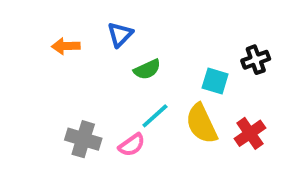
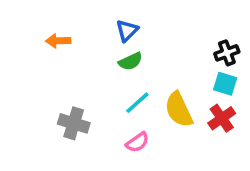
blue triangle: (120, 34) -> (127, 30), moved
cyan square: (215, 81) -> (225, 84), moved
pink semicircle: (132, 145) -> (137, 142), moved

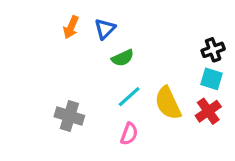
blue triangle: (127, 30) -> (105, 29), moved
orange arrow: (58, 41) -> (71, 27), moved, turned -65
pink semicircle: (137, 142) -> (129, 134), turned -35

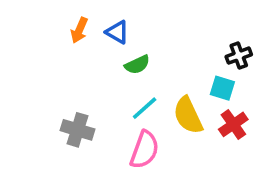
blue triangle: (105, 29) -> (117, 32), turned -45
cyan square: (211, 79) -> (222, 88), moved
pink semicircle: (129, 134) -> (145, 150), size x1.5

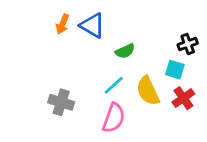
blue triangle: (117, 32) -> (92, 25), size x1.4
green semicircle: (137, 65) -> (125, 51), moved

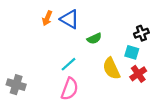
cyan line: (114, 85) -> (69, 64), moved
gray cross: (61, 102) -> (16, 85), moved
pink semicircle: (114, 118) -> (70, 89), moved

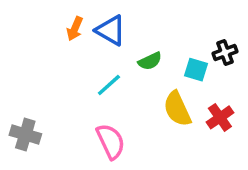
cyan square: (132, 52) -> (196, 70), moved
cyan line: (69, 64) -> (109, 85), moved
pink semicircle: (70, 89) -> (111, 141), turned -45

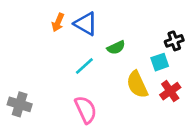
cyan square: (196, 70) -> (160, 62), moved, turned -36

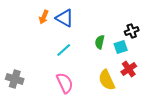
green semicircle: (116, 48) -> (100, 42), moved, turned 128
yellow semicircle: (137, 84) -> (107, 80), moved

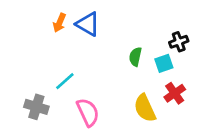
cyan line: (64, 50) -> (65, 81), moved
gray cross: (15, 79) -> (36, 107), moved

